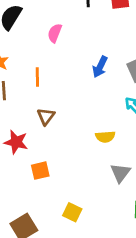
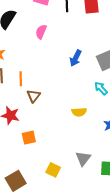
orange line: (37, 77) -> (21, 79), moved
gray triangle: (120, 173) -> (83, 158), moved

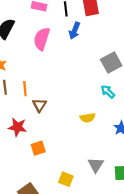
pink semicircle: (41, 32) -> (42, 39), size x1.5
blue arrow: (76, 58) -> (75, 31), moved

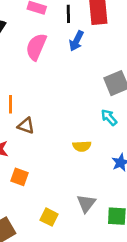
brown triangle: (39, 105) -> (26, 126), turned -48
orange square: (38, 148) -> (20, 177), turned 32

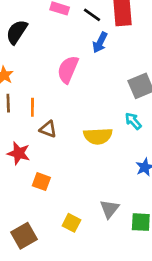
black line: (68, 14) -> (92, 15), turned -54
pink semicircle: (36, 47) -> (68, 69), moved
yellow semicircle: (82, 146) -> (98, 136), moved, size x1.5

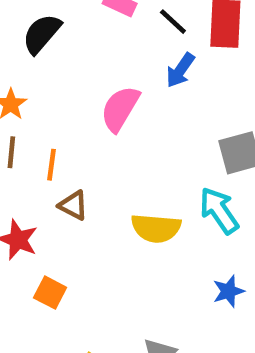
cyan arrow: (133, 121) -> (219, 210), size x1.5

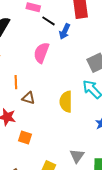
black line: (173, 22) -> (49, 21), moved
yellow semicircle: (156, 228) -> (66, 102), turned 95

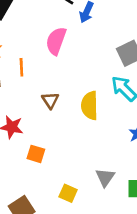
orange line: (16, 82) -> (21, 67), moved
brown triangle: (28, 98) -> (50, 100), moved, turned 40

